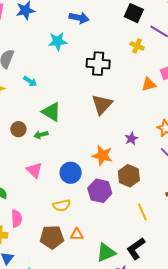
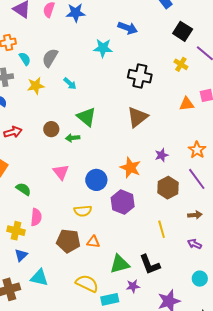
brown hexagon: (129, 176) -> (168, 188), moved
black L-shape: (136, 248) -> (150, 264), turned -85

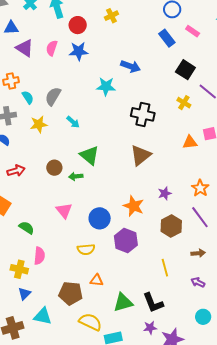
brown pentagon: (68, 241) -> (71, 293), moved
purple star: (133, 286) -> (150, 328), moved

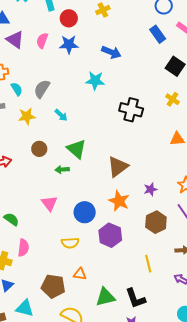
blue arrow: (131, 66) -> (111, 52), moved
brown triangle: (141, 155) -> (118, 167), moved
brown circle: (54, 168) -> (39, 149), moved

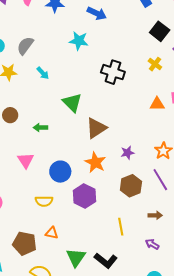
brown circle: (39, 149) -> (10, 115), moved
green triangle: (76, 149) -> (72, 103), moved
green triangle: (105, 297) -> (76, 257), turned -45
black L-shape: (135, 298) -> (106, 261), turned -35

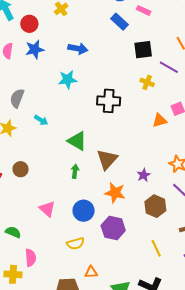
black square: (160, 31) -> (143, 50), turned -30
green arrow: (40, 128) -> (75, 171), moved, turned 112

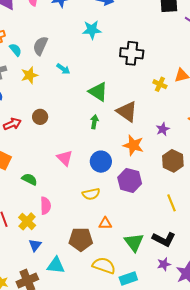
yellow cross: (147, 82) -> (160, 84), moved
brown triangle: (107, 159) -> (127, 112), turned -40
yellow cross: (13, 274) -> (27, 221), turned 36

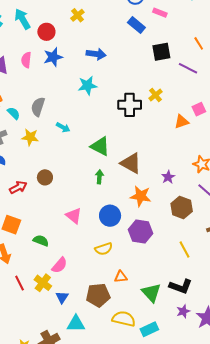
yellow star: (29, 75) -> (30, 137), turned 30
yellow cross: (160, 84) -> (155, 95), moved, turned 32
pink semicircle: (46, 206) -> (59, 265), turned 48
blue triangle: (35, 245) -> (62, 297), moved

